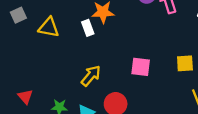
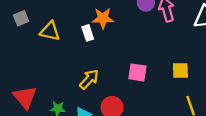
red triangle: (25, 97) -> (25, 97), size x1.6

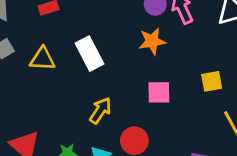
orange star: (103, 18) -> (152, 41), moved
white rectangle: (88, 33) -> (89, 54), size x1.6

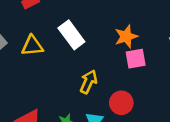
orange star: (152, 41) -> (126, 37), moved

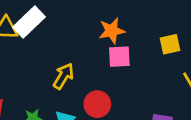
white rectangle: (71, 35) -> (29, 22), moved, turned 76

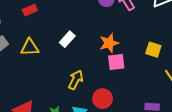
white rectangle: (29, 22) -> (67, 39), moved, size x0.7
yellow square: (170, 44) -> (153, 50), turned 35

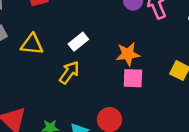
yellow arrow: (76, 80) -> (69, 72), moved

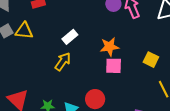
yellow triangle: (32, 44) -> (24, 31), moved

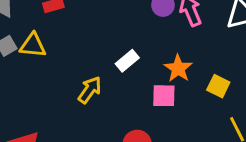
white rectangle: (70, 37) -> (127, 61), moved
orange star: (109, 47) -> (178, 68), moved, turned -30

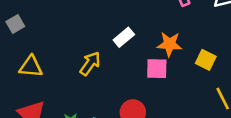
yellow triangle: (33, 45) -> (31, 67), moved
orange star: (178, 68) -> (170, 44), turned -30

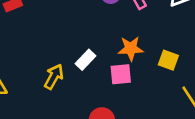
white rectangle: (124, 37) -> (85, 60), moved

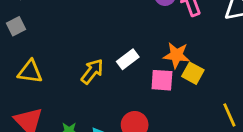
yellow square: (168, 60) -> (193, 73), moved

